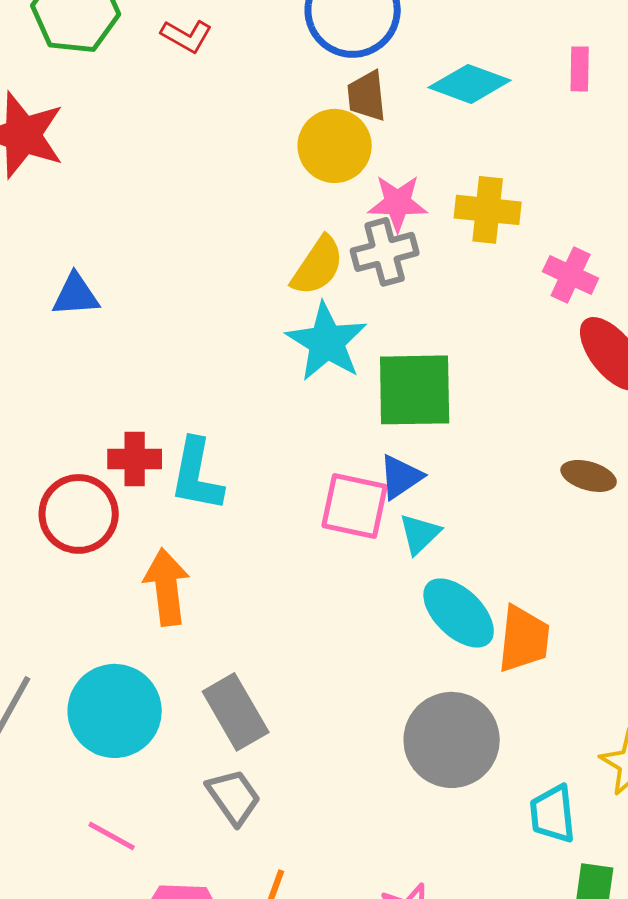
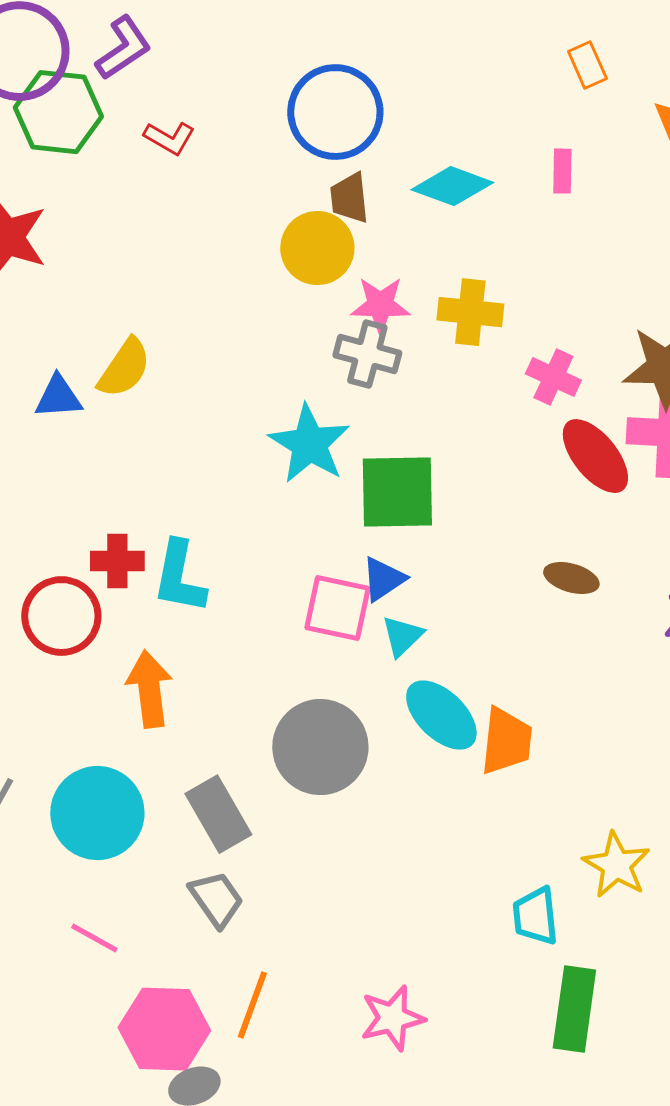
gray cross: (385, 252) -> (367, 354), turned 30
yellow semicircle: (318, 266) -> (124, 368), moved
gray circle: (452, 740) -> (320, 747), moved

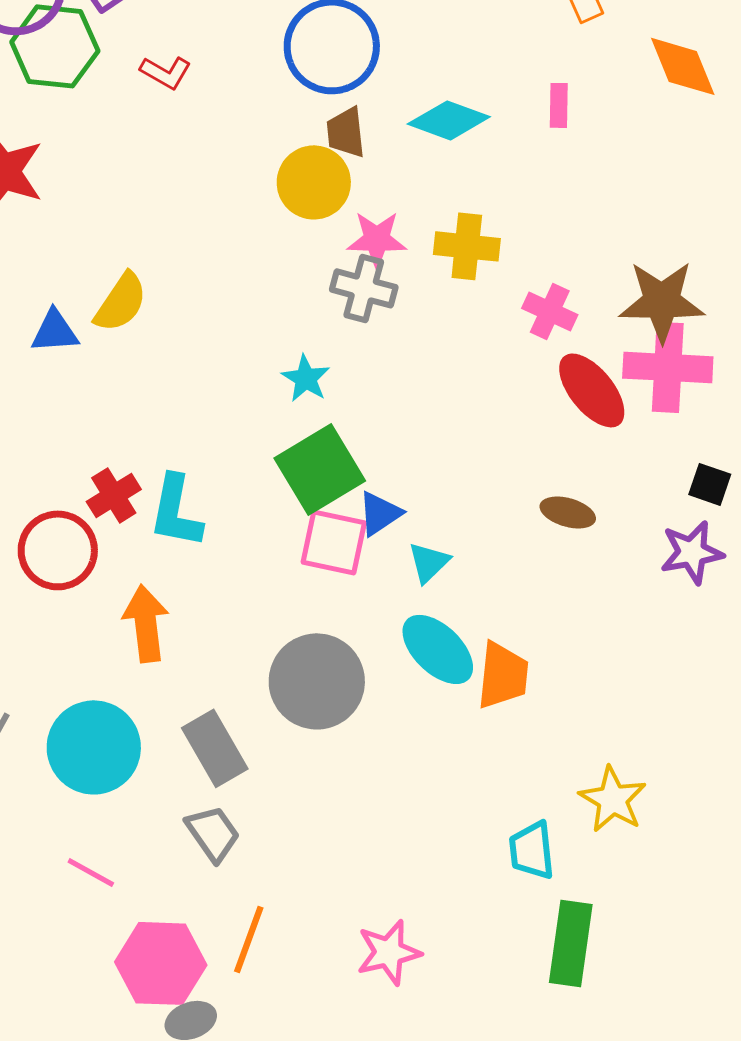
cyan star: (309, 444) -> (306, 378), size x0.6
green square: (397, 492) -> (320, 469), moved, turned -30
red cross: (117, 561) -> (114, 495), turned -32
cyan triangle: (402, 636) -> (429, 562), moved

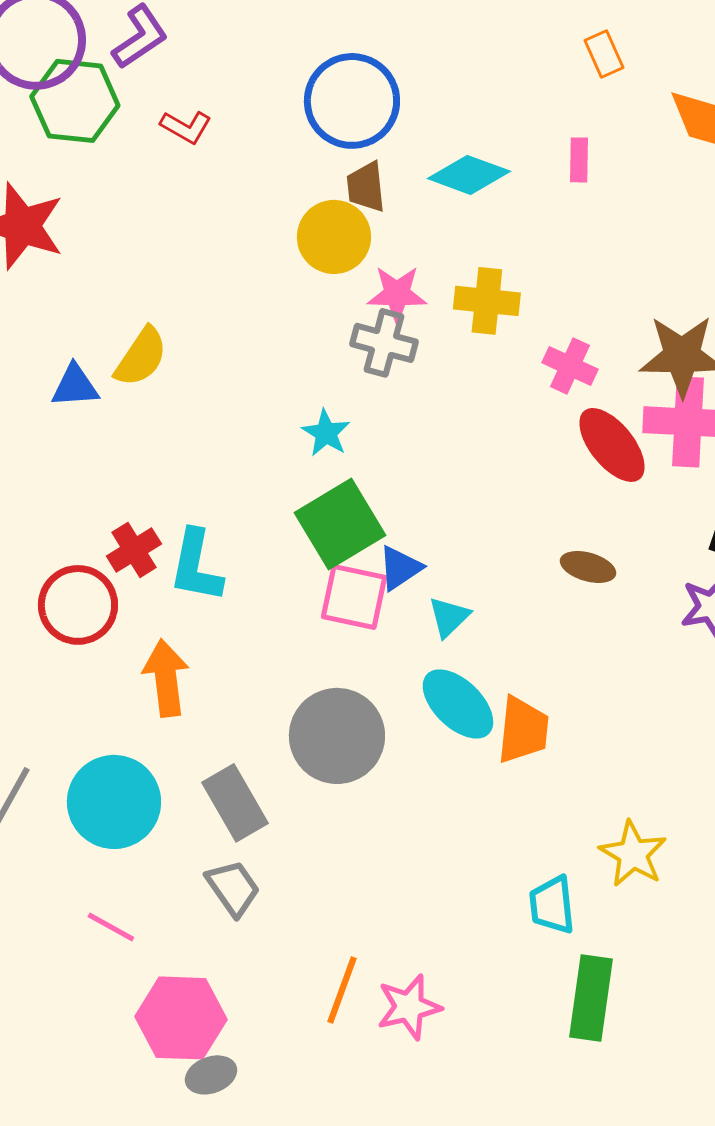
orange line: (249, 939) -> (342, 990), moved

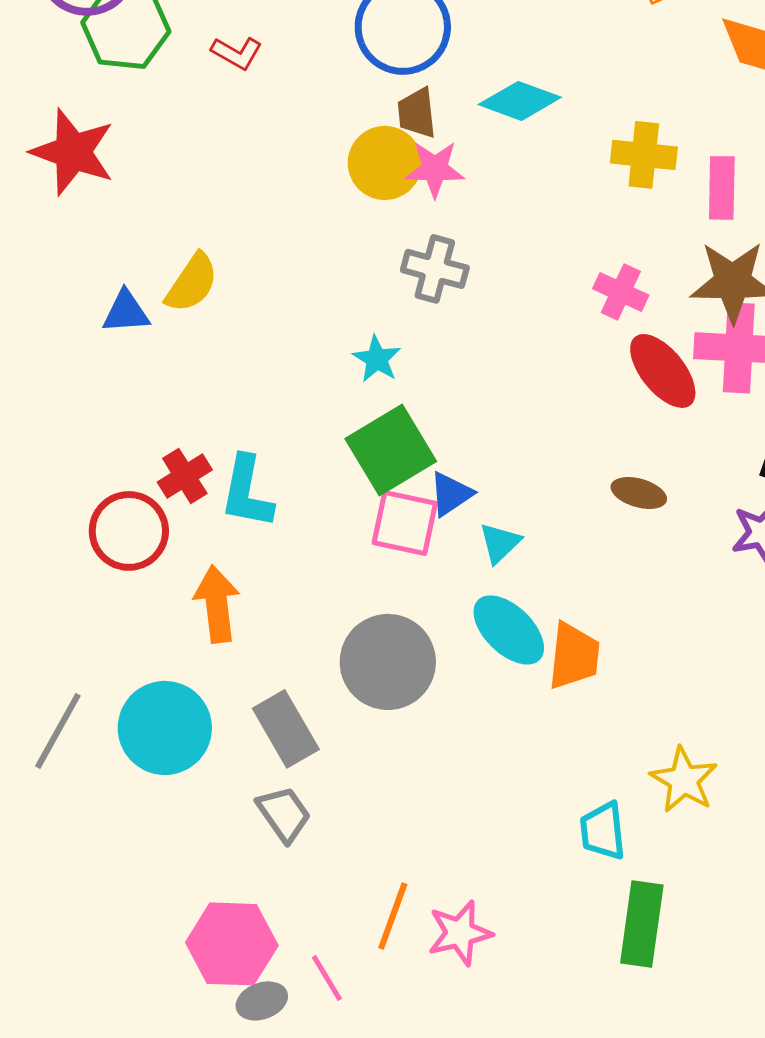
pink rectangle: (579, 160) -> (722, 188), moved, size x1.4
pink star: (397, 294) -> (435, 169), moved
yellow cross: (487, 301) -> (644, 155), moved
pink line: (111, 927) -> (327, 978), moved, turned 30

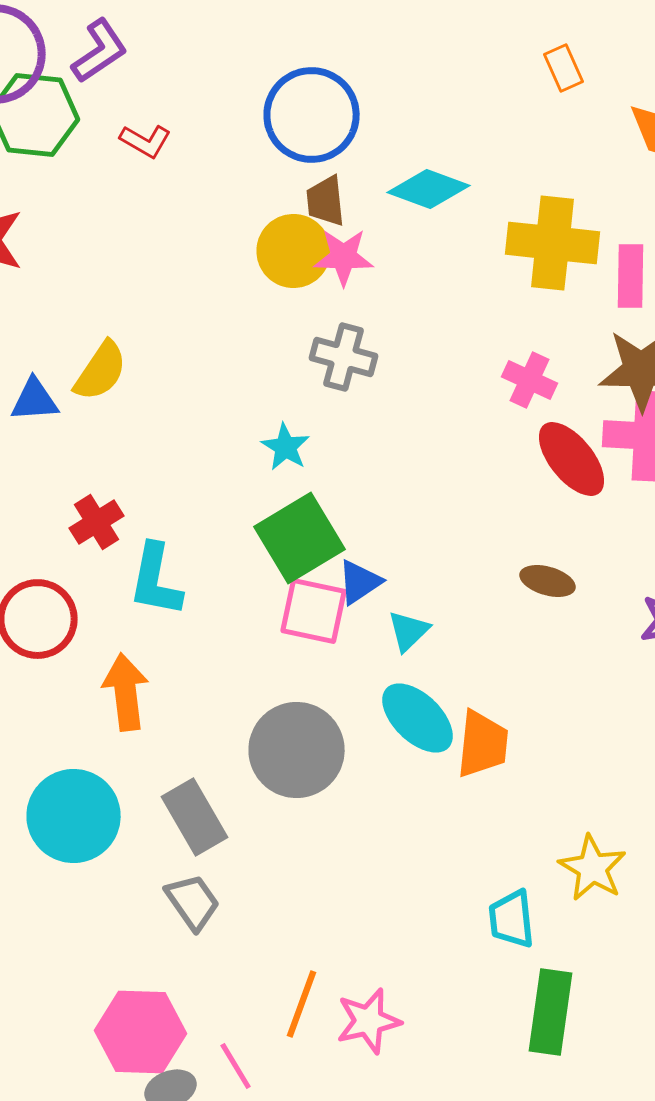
yellow cross: (644, 155) -> (553, 243), size x1.4
red cross: (185, 476) -> (97, 522), moved

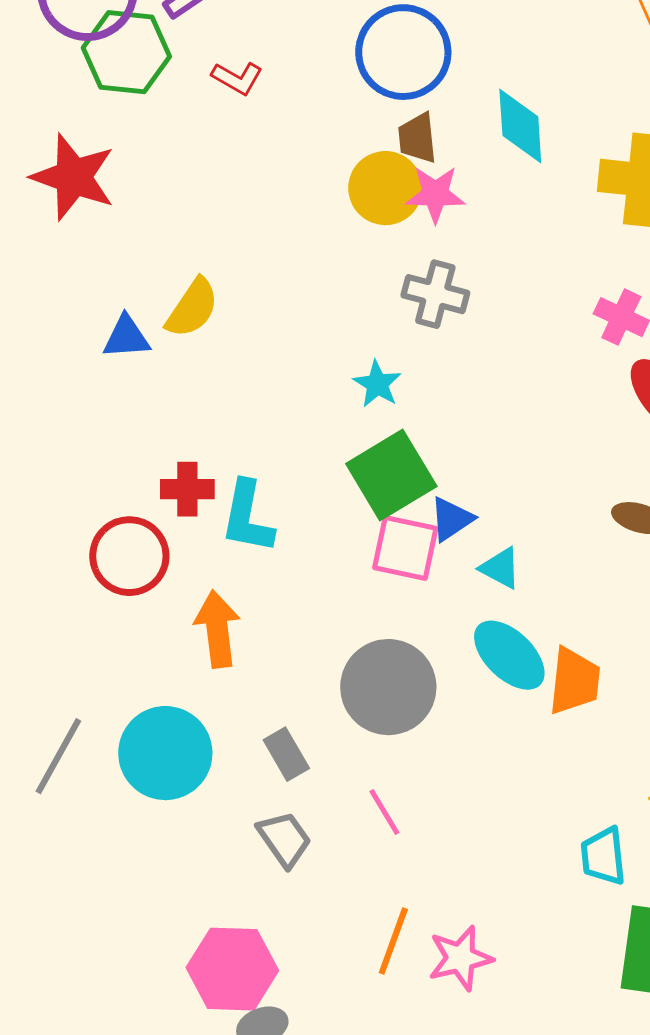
cyan diamond: (429, 189) -> (520, 126), turned 66
red cross: (97, 522) -> (187, 489), moved, turned 32
cyan triangle: (409, 631) -> (500, 568), turned -48
gray rectangle: (195, 817) -> (286, 754), size x0.7
pink line: (236, 1066) -> (384, 812), moved

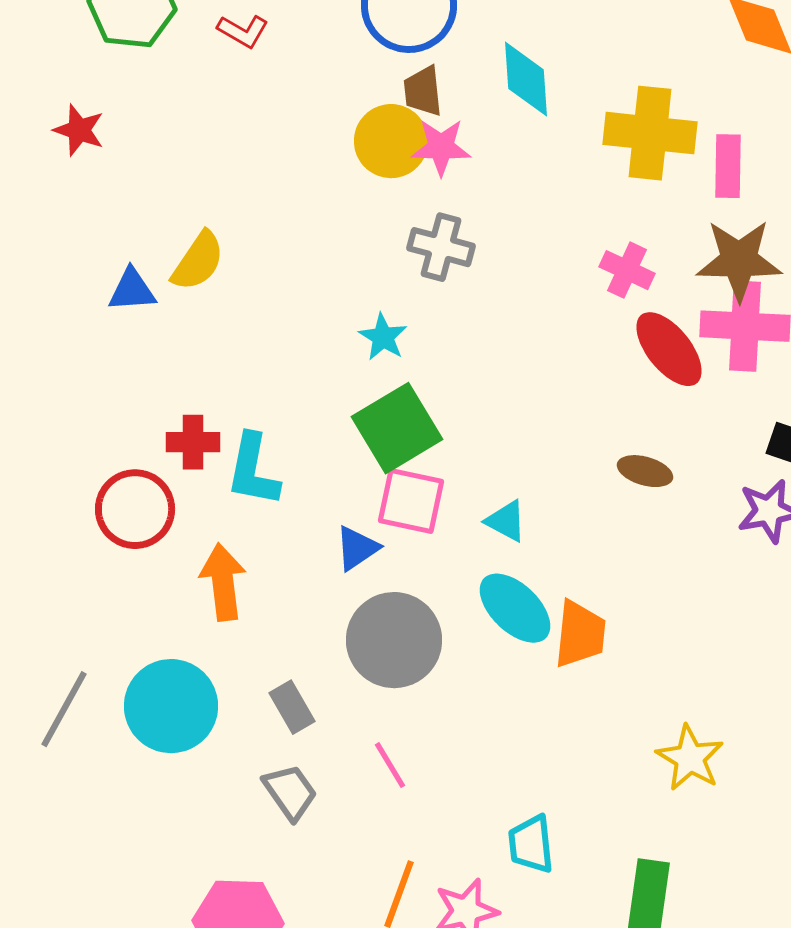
red star: (73, 177) -> (79, 130), size x0.6
blue triangle: (451, 519) -> (357, 548), moved
cyan trapezoid: (603, 856) -> (531, 844), moved

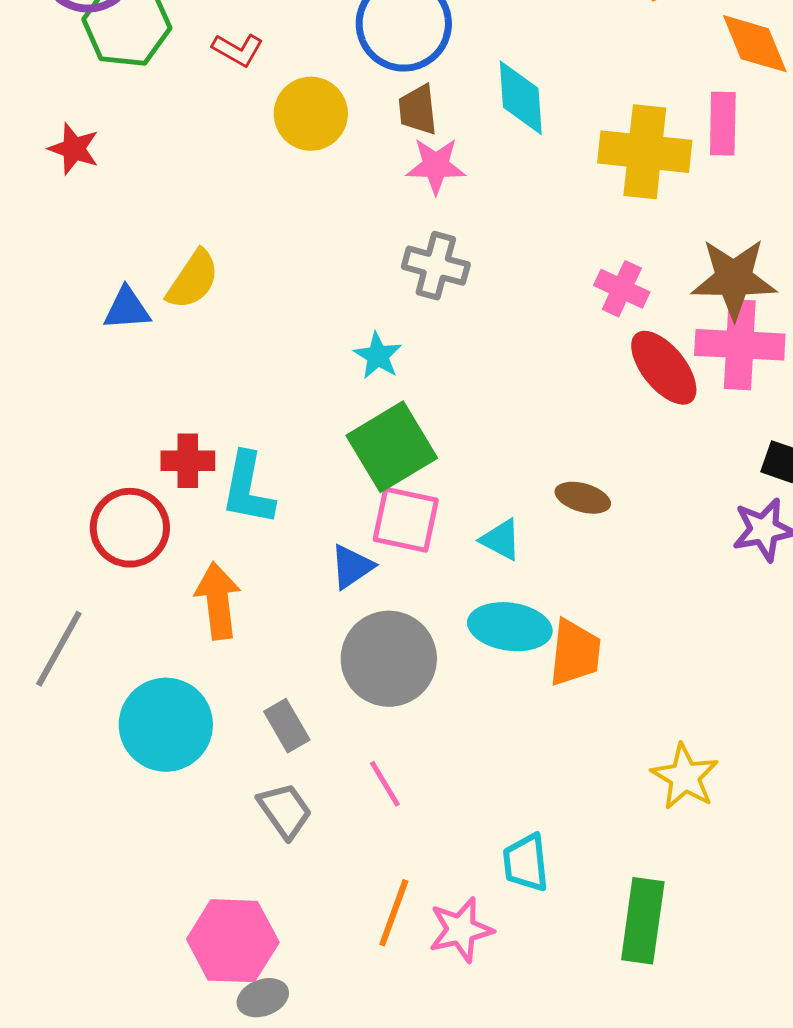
yellow circle: (391, 141) -> (311, 114), moved
pink rectangle: (728, 166) -> (723, 124), moved
brown ellipse: (645, 471) -> (583, 498), moved
cyan ellipse: (515, 608) -> (510, 627), turned -36
gray line: (64, 709) -> (59, 649), moved

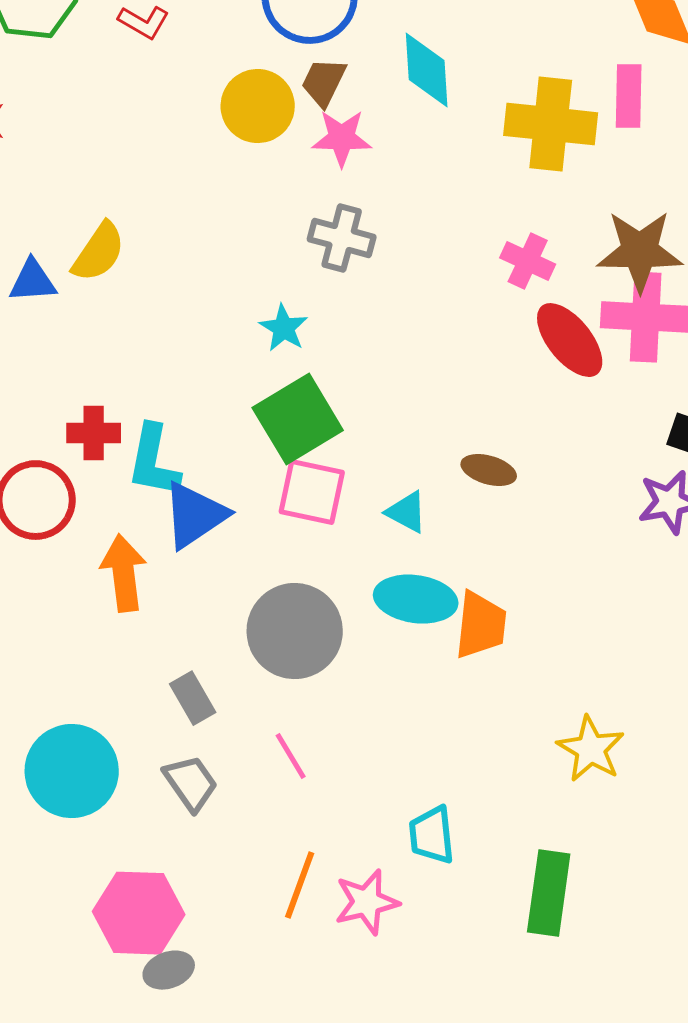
brown trapezoid: (418, 110) -> (324, 82), turned 32
yellow circle: (311, 114) -> (258, 106), moved
blue triangle: (352, 567) -> (195, 515), moved, size x1.5
cyan circle: (166, 725) -> (72, 771), moved

